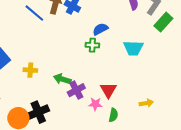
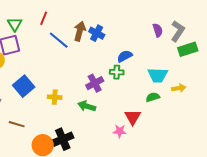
green rectangle: (163, 22) -> (188, 49), turned 30
purple cross: (76, 90) -> (95, 83), moved
yellow arrow: (146, 103) -> (179, 88), moved
green semicircle: (113, 115) -> (153, 97), moved, turned -120

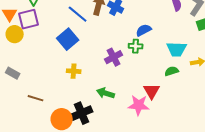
blue square: (24, 86) -> (68, 39), moved
green arrow: (87, 106) -> (106, 93), moved
pink star: (120, 131) -> (139, 105), size x1.5

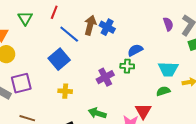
purple square: (29, 19) -> (21, 83), moved

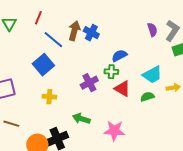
cyan trapezoid: (168, 69) -> (152, 75), turned -30
red triangle: (143, 111) -> (122, 89), moved, turned -30

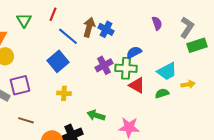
purple semicircle: (152, 30) -> (157, 23), moved
green cross: (111, 72) -> (126, 68), size x1.5
purple cross: (89, 83) -> (104, 65), moved

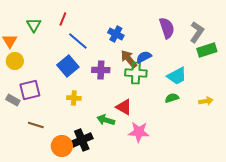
purple semicircle: (157, 23) -> (167, 28), size x1.5
brown arrow: (89, 27) -> (129, 59), moved, turned -54
purple cross: (104, 65) -> (101, 70), moved, turned 30
yellow arrow: (188, 84) -> (206, 101), moved
red triangle: (137, 85) -> (124, 107), moved

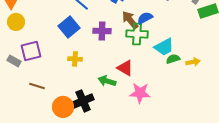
cyan trapezoid: (177, 76) -> (164, 47), moved
yellow arrow: (206, 101) -> (193, 62), moved

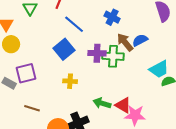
green cross: (137, 34) -> (113, 56), moved
red triangle: (125, 68) -> (123, 105), moved

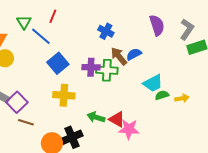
blue line: (74, 24) -> (41, 36), moved
purple square: (26, 73) -> (17, 102), moved, turned -30
yellow cross: (70, 81) -> (64, 95), size x1.5

